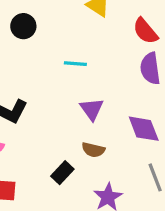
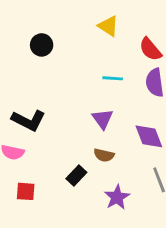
cyan line: (75, 64) -> (113, 78), moved

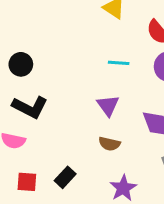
black circle: (42, 45) -> (21, 64), moved
black rectangle: (76, 175) -> (65, 177), moved

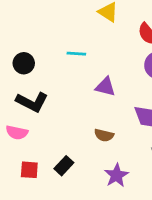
cyan line: (119, 63) -> (76, 54), moved
purple triangle: (108, 106) -> (105, 87), moved, turned -40

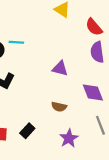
cyan line: (76, 54) -> (16, 42), moved

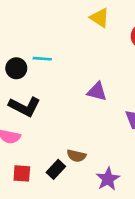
brown semicircle: (59, 107) -> (76, 156), moved

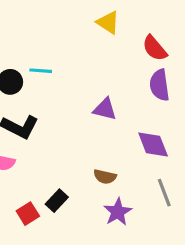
brown semicircle: (76, 156) -> (105, 177), moved
red square: (22, 173) -> (28, 214), moved, turned -36

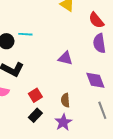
brown semicircle: (105, 177) -> (65, 100), turned 72
purple star: (118, 212) -> (63, 122), moved
red square: (28, 214) -> (35, 95), moved

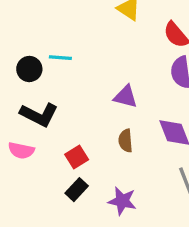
brown semicircle: (65, 100) -> (125, 141), moved
purple star: (63, 122) -> (122, 201), turned -30

